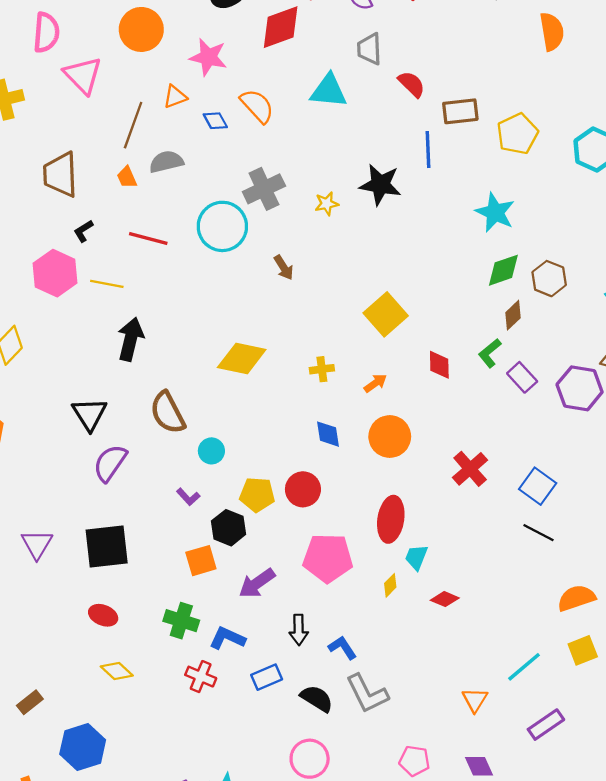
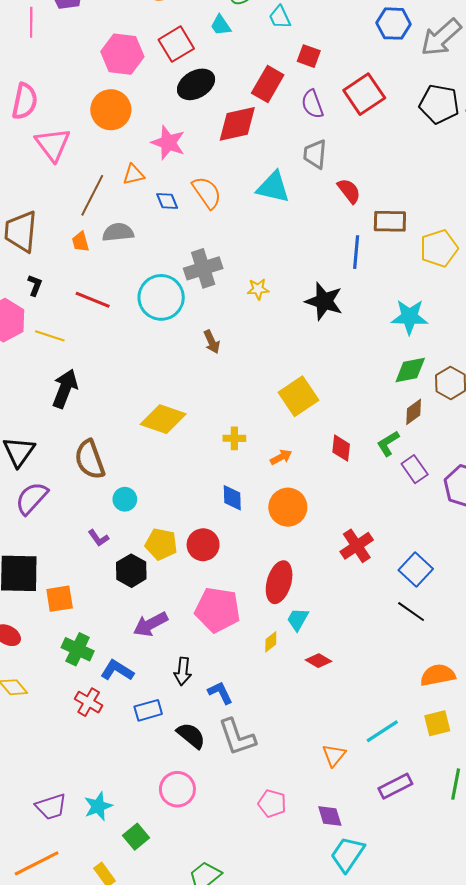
black star: (380, 185) -> (324, 301), moved
cyan star: (495, 212) -> (409, 317), turned -30
black L-shape: (83, 231) -> (35, 285), turned 135
orange square: (201, 561) -> (60, 599), moved

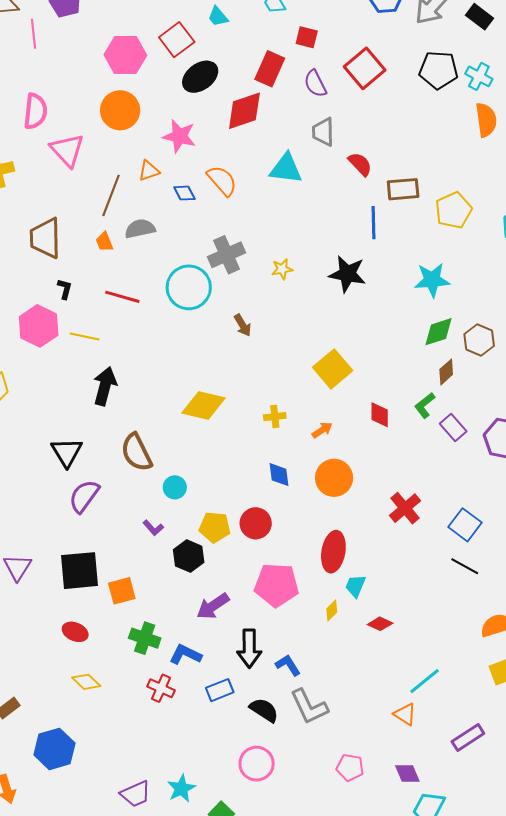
black arrow: (183, 671) -> (249, 648), size x1.4
cyan line: (382, 731) -> (425, 681), moved
orange triangle: (334, 755) -> (405, 714), turned -30

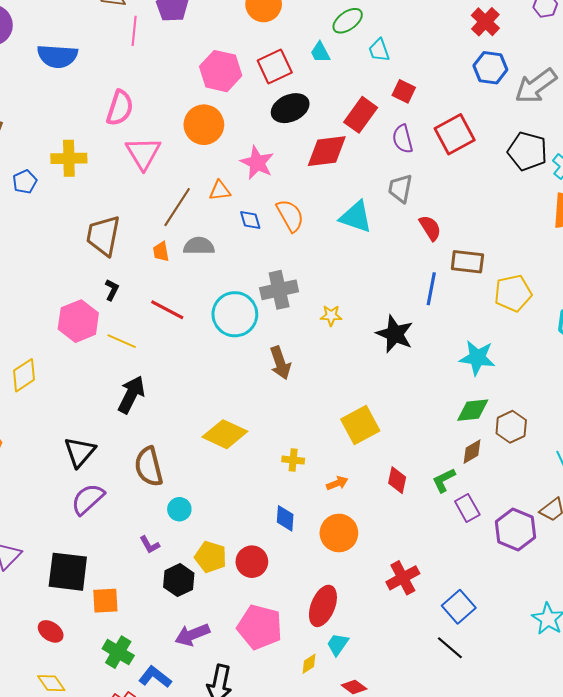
brown arrow: (243, 325) -> (280, 363), size x1.4

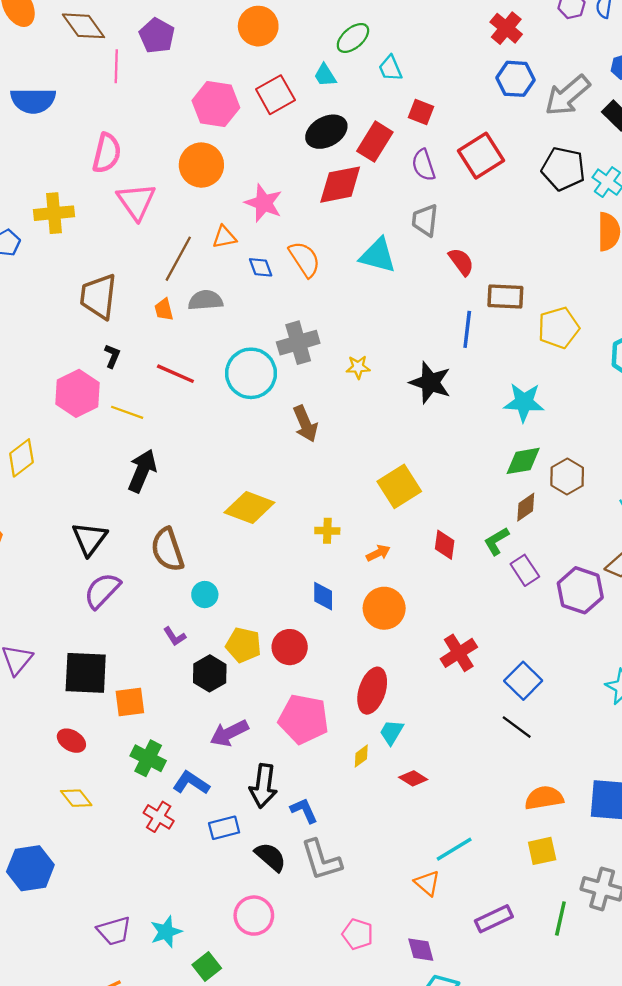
black ellipse: (290, 108) -> (326, 132), moved

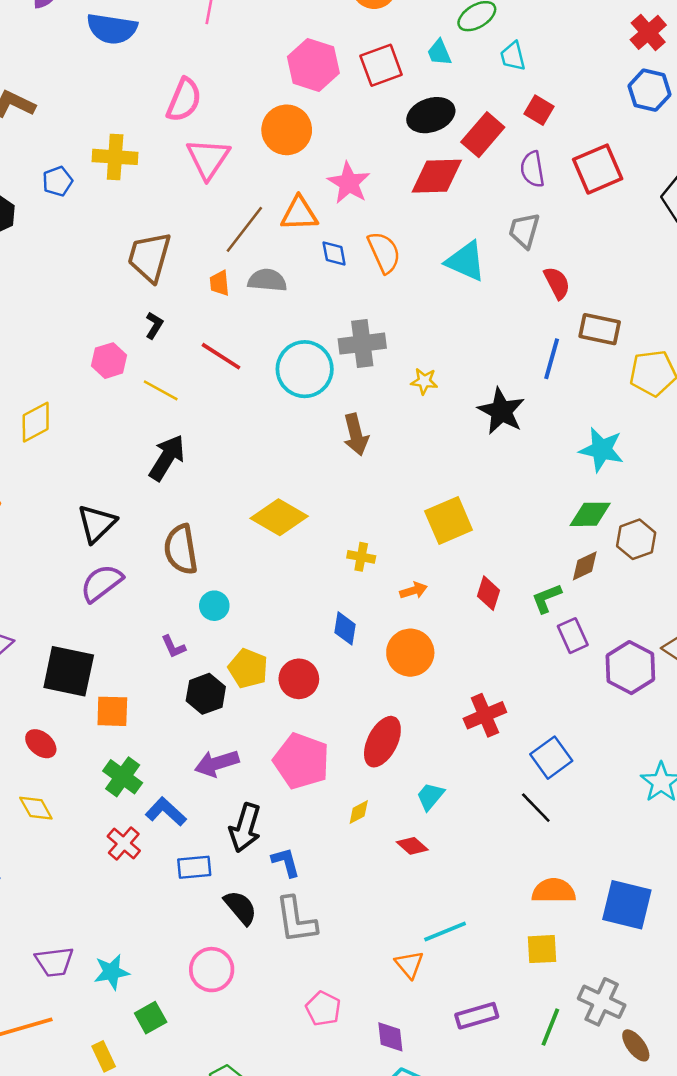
orange triangle: (224, 237) -> (299, 214), size x1.4
pink hexagon: (77, 393) -> (109, 361), size x0.7
cyan trapezoid: (392, 732) -> (430, 796), moved

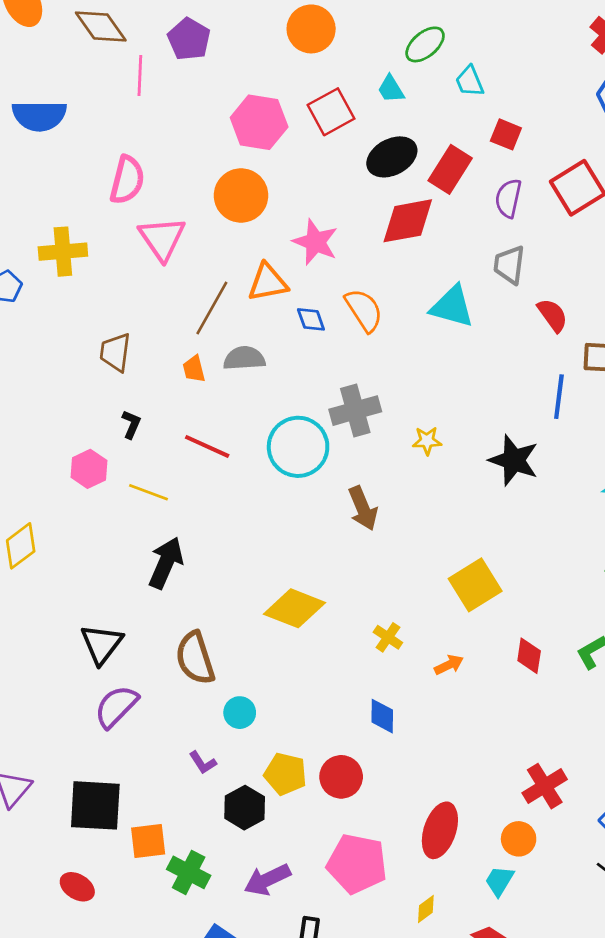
purple semicircle: (532, 169) -> (508, 198), turned 30
brown trapezoid: (149, 257) -> (115, 352), size x0.7
yellow cross: (361, 557) -> (388, 637), turned 32
orange circle: (410, 653) -> (519, 839), moved, size x0.7
green cross: (123, 777) -> (189, 872), moved

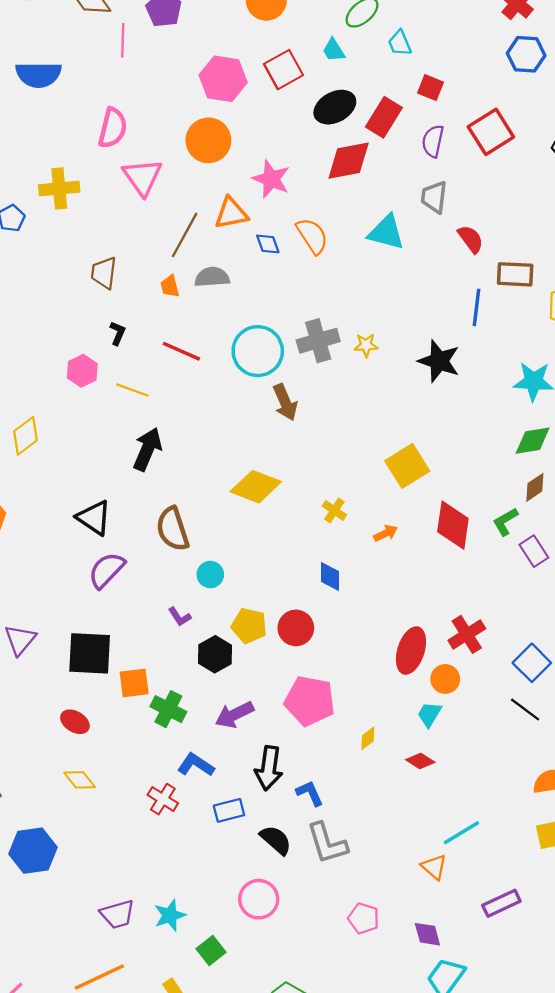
gray cross: (355, 411) -> (318, 341), moved
brown arrow: (363, 508) -> (285, 402), moved
black triangle: (102, 644) -> (94, 518), turned -33
red diamond: (529, 656) -> (453, 525), size x1.6
red ellipse: (440, 830) -> (411, 651), moved

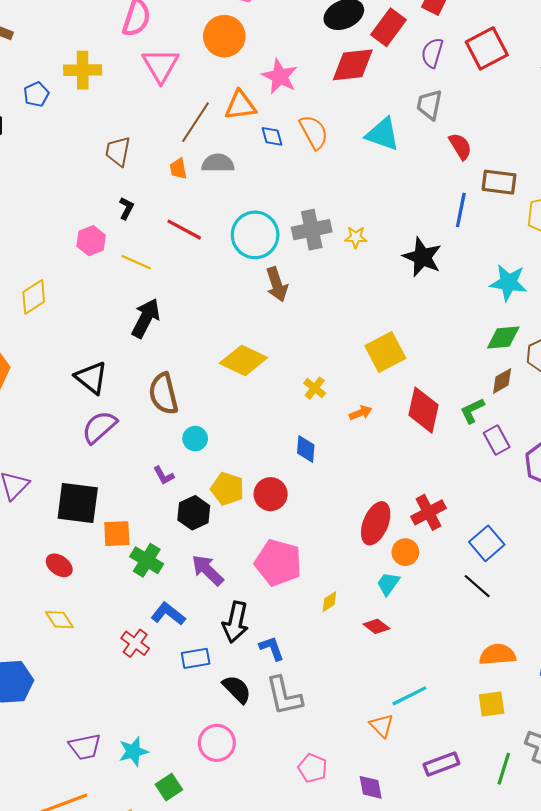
purple arrow: (234, 715) -> (208, 570), turned 66

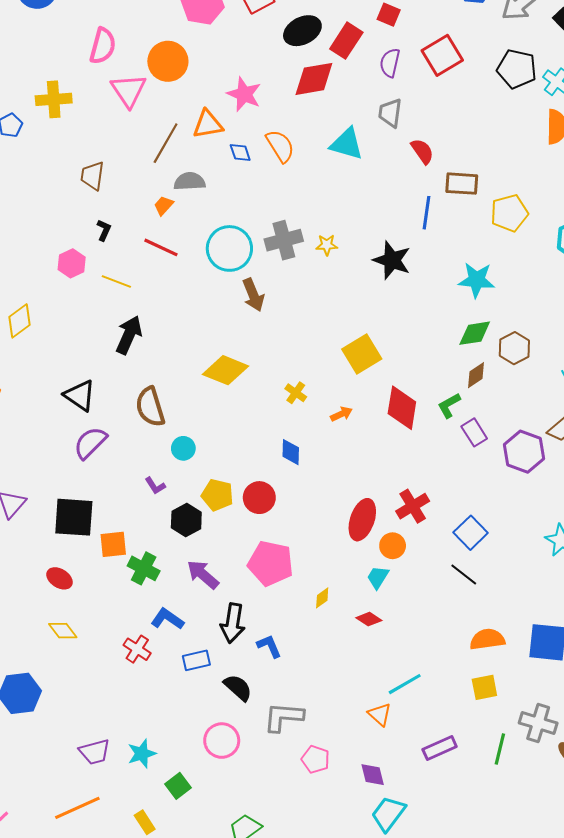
orange circle: (224, 36) -> (168, 61), moved
orange trapezoid: (178, 169) -> (164, 206), moved, turned 55
gray L-shape: (284, 696) -> (283, 717), moved, turned 111

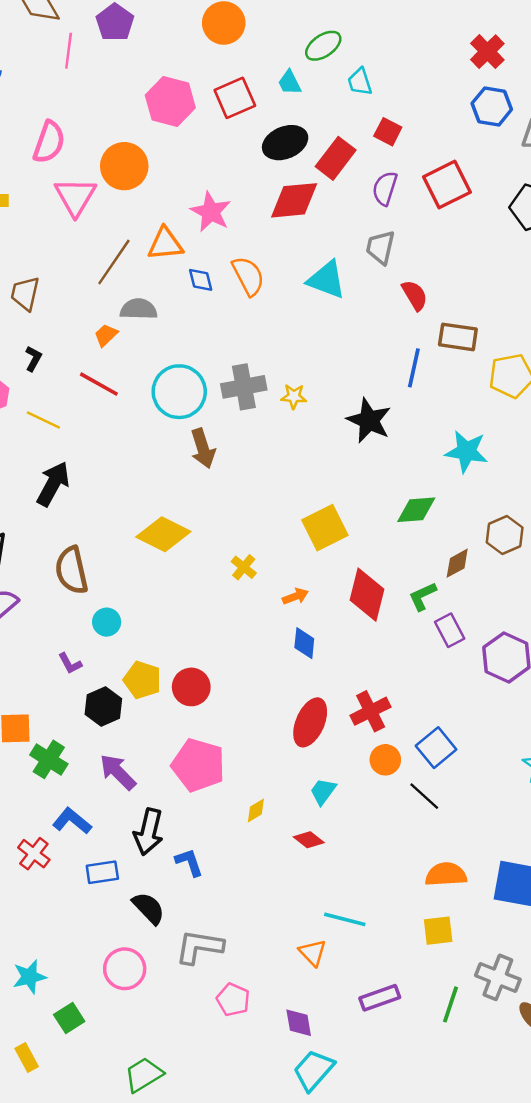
green diamond: (475, 333) -> (416, 510), moved
blue diamond: (291, 452) -> (304, 643), moved
orange circle: (393, 546) -> (385, 760), moved
cyan line: (405, 684) -> (345, 919), turned 40

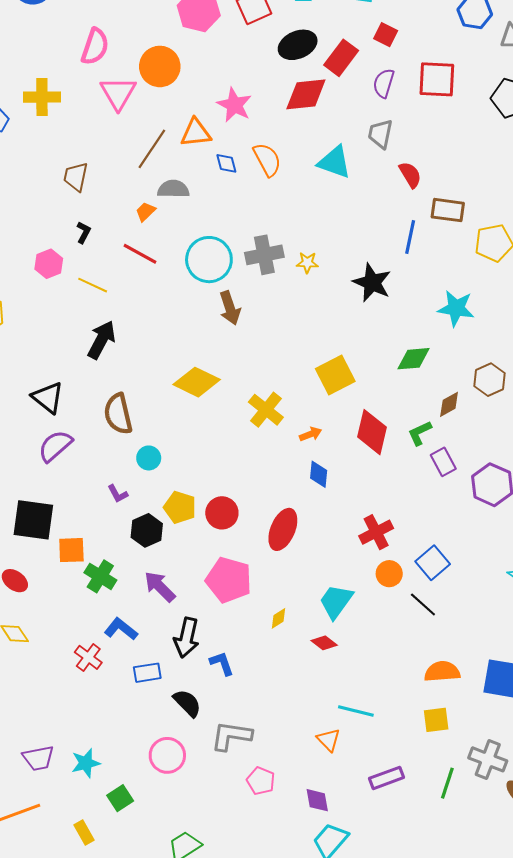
red square: (447, 185) -> (437, 79), turned 30
yellow cross: (244, 567) -> (266, 410), size x1.6
red ellipse: (310, 722) -> (283, 529), moved
cyan trapezoid: (323, 791) -> (336, 601), size x1.5

